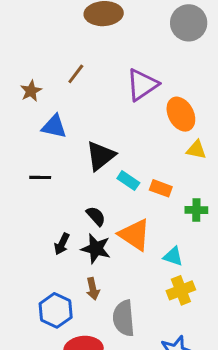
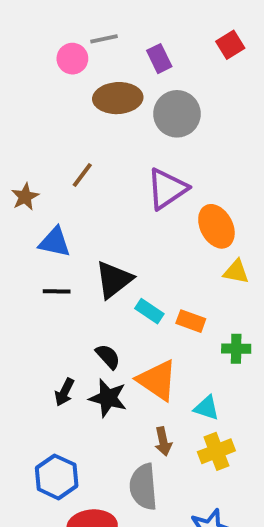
gray circle: (189, 23) -> (177, 114), moved
black line: (40, 177) -> (57, 291), moved
brown arrow: (93, 289) -> (163, 441), moved

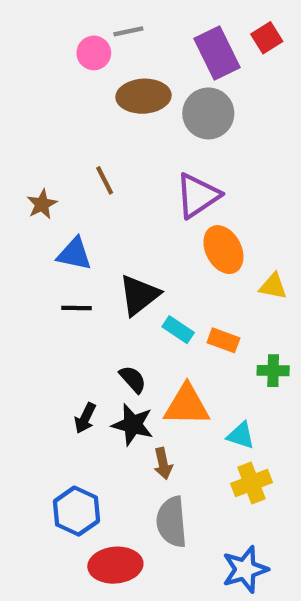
purple rectangle: (159, 59) -> (217, 53), moved, size x1.6
brown line: (82, 175) -> (105, 180), turned -64
orange ellipse: (216, 226) -> (223, 250), moved
orange triangle: (157, 380) -> (187, 405), turned -33
brown arrow: (163, 441) -> (163, 464), moved

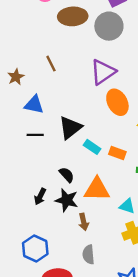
gray semicircle: (172, 522) -> (88, 255), size x0.7

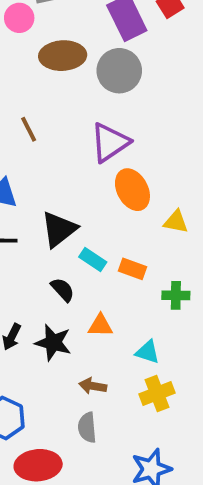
black semicircle: (67, 175) -> (63, 290), moved
orange triangle: (97, 189) -> (100, 326), size x0.6
brown arrow: (84, 222) -> (93, 386), moved, turned 112

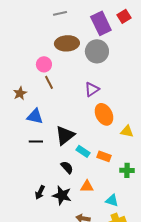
pink circle: (19, 18) -> (44, 64), moved
purple triangle: (110, 142) -> (92, 89), size x0.7

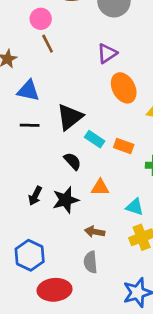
black star: (62, 195) -> (66, 200), turned -30

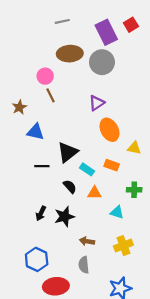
black line: (30, 125) -> (42, 166), moved
orange rectangle: (124, 146) -> (112, 165), moved
orange triangle: (100, 187) -> (94, 193), moved
cyan triangle: (135, 207) -> (117, 212), moved

